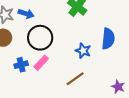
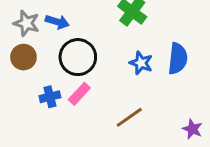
blue star: (83, 51) -> (141, 63), moved

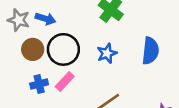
brown circle: (24, 57) -> (33, 49), moved
blue star: (141, 63) -> (107, 53), moved, turned 30

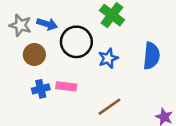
black circle: (63, 49) -> (76, 42), moved
pink rectangle: (65, 81) -> (66, 86), turned 54

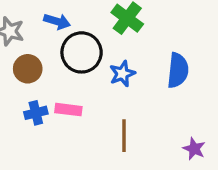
blue arrow: (47, 24) -> (57, 21), moved
brown line: (109, 107) -> (124, 136), turned -55

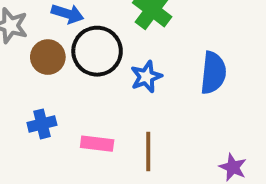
brown circle: (28, 69) -> (48, 57), moved
pink rectangle: (68, 110) -> (97, 144), moved

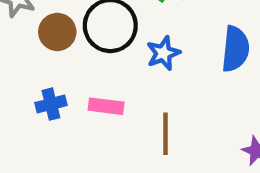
pink rectangle: (97, 144) -> (106, 106), moved

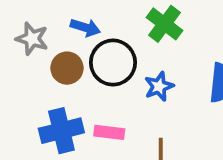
blue cross: (51, 104) -> (61, 131), size x1.6

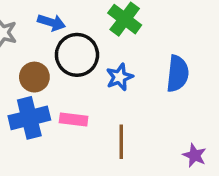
brown circle: (67, 68) -> (34, 77), moved

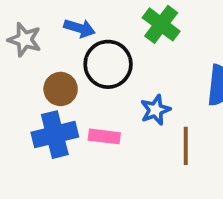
blue star: (120, 77) -> (155, 110), moved
brown line: (121, 142) -> (186, 146), moved

